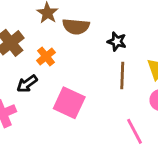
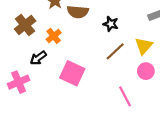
brown line: (122, 76) -> (115, 51), turned 45

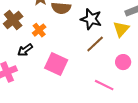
black star: (111, 24) -> (91, 19), size x1.5
yellow triangle: (144, 46) -> (121, 29), moved
pink line: (125, 96) -> (104, 85), turned -36

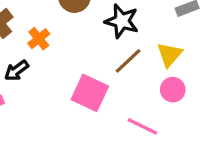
yellow triangle: (121, 29) -> (170, 55), moved
pink square: (56, 64) -> (90, 93), moved

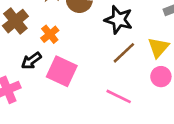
pink square: (90, 93) -> (62, 71), moved
pink line: (142, 126) -> (119, 96), moved

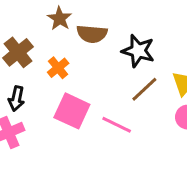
black arrow: (31, 61) -> (16, 99), moved, turned -42
pink line: (119, 96) -> (117, 125), moved

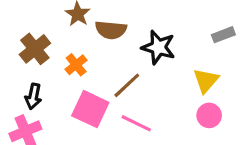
brown line: (144, 89) -> (127, 85), moved

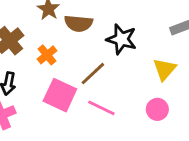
pink circle: (209, 115) -> (157, 109), moved

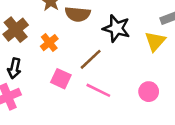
yellow triangle: (164, 69) -> (155, 41), moved
pink square: (60, 95) -> (61, 79), size x0.7

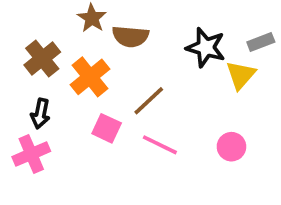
black star: (116, 28) -> (206, 47), moved
orange cross: (49, 43) -> (90, 77), size x1.5

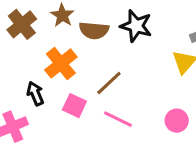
black star: (206, 47) -> (136, 26), moved
brown cross: (42, 59) -> (22, 24), moved
black arrow: (40, 114) -> (35, 94), moved, turned 145

